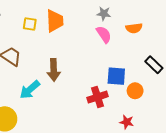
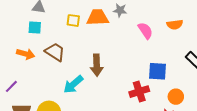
gray star: (104, 14) -> (120, 10), moved
orange trapezoid: (55, 21) -> (98, 17), turned -90
orange circle: (135, 91) -> (176, 97), moved

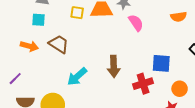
pink semicircle: (145, 31) -> (136, 23), moved
brown arrow: (97, 65) -> (114, 66), moved

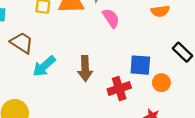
cyan arrow: (77, 77) -> (44, 66), moved
orange circle: (180, 89) -> (161, 83), moved

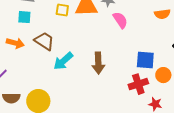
red cross: (119, 88) -> (138, 84), moved

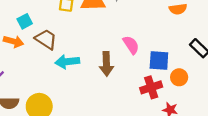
cyan square: (24, 17) -> (25, 21), moved, turned -32
pink semicircle: (120, 20) -> (131, 45), moved
cyan arrow: (63, 61) -> (67, 62), turned 35

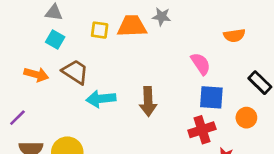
cyan square: (25, 21) -> (55, 39), moved, turned -32
pink semicircle: (131, 45) -> (201, 64), moved
orange circle: (179, 77) -> (246, 118), moved

